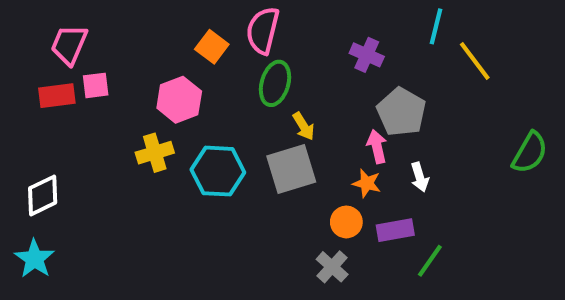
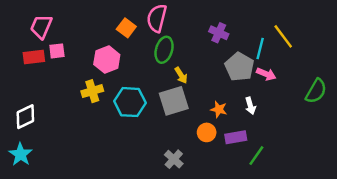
cyan line: (436, 26) -> (260, 49), moved
pink arrow: (377, 147) -> (266, 74), moved, turned 126
gray cross: (332, 267) -> (174, 159), moved

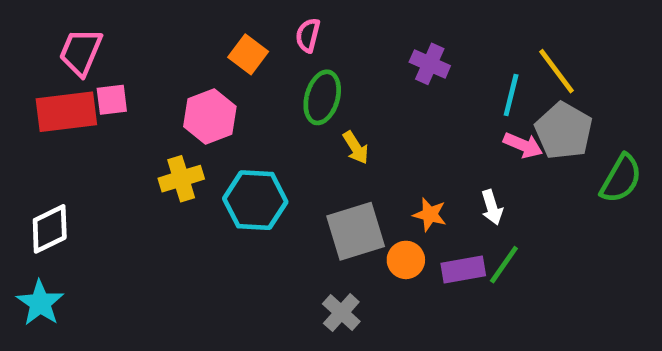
pink semicircle: (157, 18) -> (308, 35), size x0.6
red rectangle: (34, 57) -> (66, 112), size x1.4
gray pentagon: (239, 67) -> (564, 131), moved
gray square: (174, 101) -> (356, 231), moved
green line: (256, 156) -> (504, 265), moved

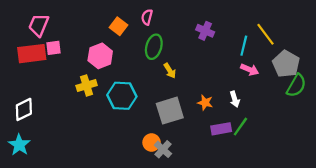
gray pentagon: (564, 131) -> (286, 64), moved
orange circle: (406, 260) -> (152, 143), moved

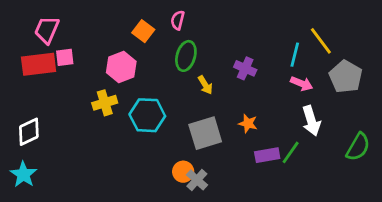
purple cross: (205, 31) -> (245, 68), moved
green semicircle: (296, 86) -> (358, 147), moved
white arrow: (235, 99) -> (311, 121), moved, size x1.5

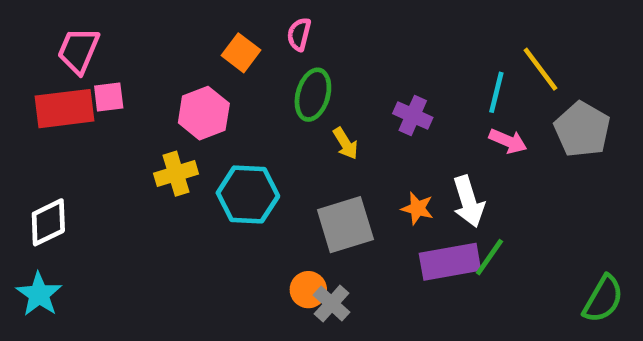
white arrow: (311, 121) -> (469, 201), moved
green semicircle: (358, 147) -> (603, 299), moved
purple rectangle: (267, 155) -> (450, 262), size x1.4

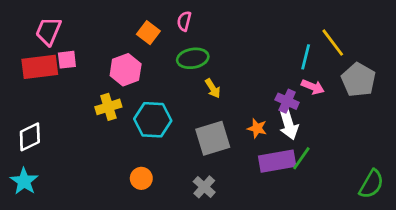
green ellipse: (313, 95) -> (193, 58), turned 64
purple cross: (413, 116) -> (287, 101), moved
orange circle: (308, 290) -> (141, 178), moved

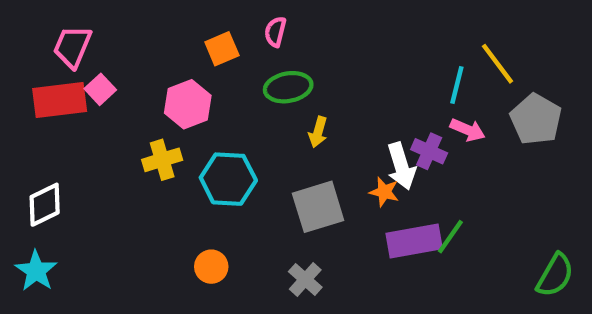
orange square: (148, 33) -> (222, 49), turned 30
pink square: (67, 60) -> (100, 89), turned -36
yellow arrow: (213, 88) -> (318, 132), turned 48
white arrow: (288, 124) -> (401, 166), moved

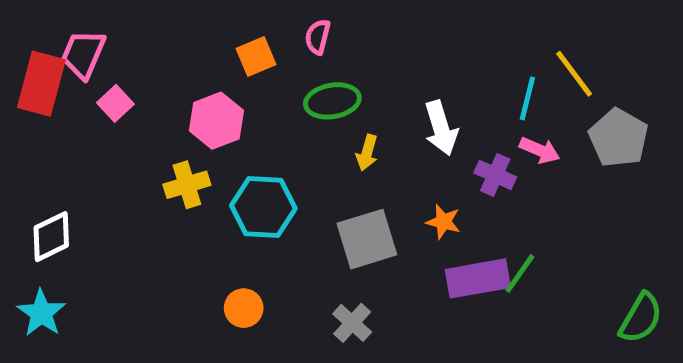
red rectangle: (60, 100) -> (41, 84), moved, turned -68
white arrow: (401, 166) -> (441, 128), moved

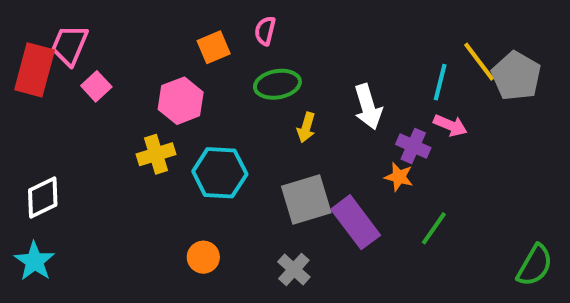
gray pentagon: (619, 138) -> (516, 76), moved
orange star: (443, 222) -> (399, 177), moved
purple rectangle: (478, 278) -> (356, 222), moved, turned 63

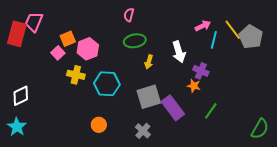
orange square: (214, 47) -> (68, 39), moved
pink square: (96, 86) -> (58, 53), moved
pink arrow: (450, 125) -> (203, 26), moved, turned -49
yellow cross: (156, 154) -> (76, 75), turned 30

